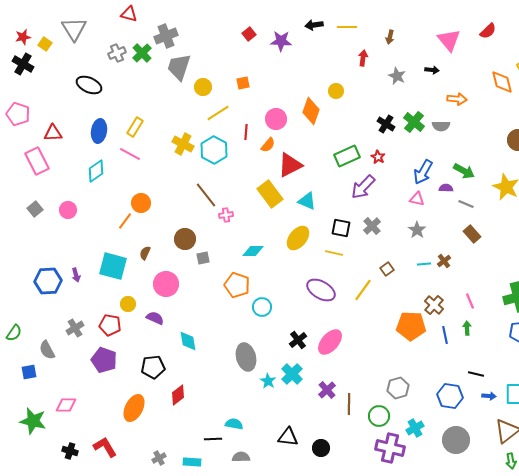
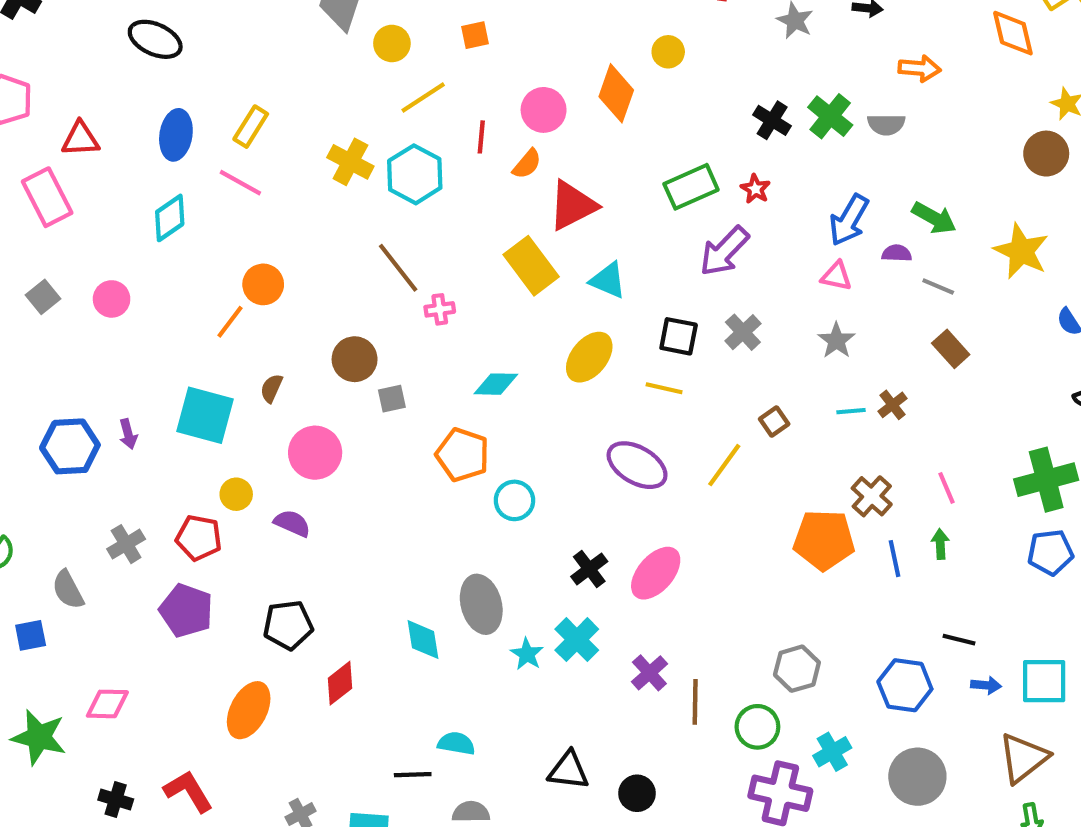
cyan diamond: (188, 341) -> (423, 640), moved

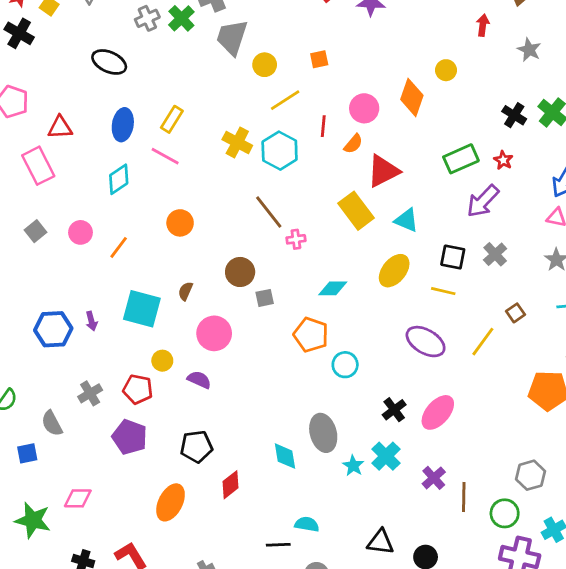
orange line: (230, 322) -> (119, 247), moved

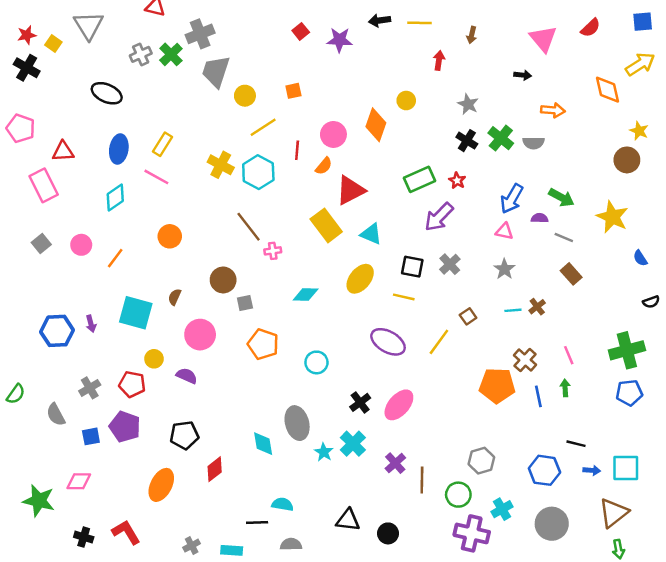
gray star: (529, 50) -> (468, 104), moved
orange pentagon: (311, 335) -> (263, 344), moved
blue square: (27, 453) -> (91, 436), moved

